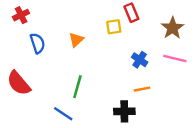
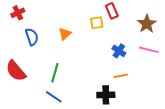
green line: (77, 87) -> (55, 73), moved

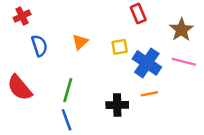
yellow square: (97, 23) -> (120, 47), moved
blue cross: (119, 51) -> (147, 63), size x1.6
black cross: (106, 95) -> (117, 105), moved
blue line: (54, 97) -> (67, 120), turned 36

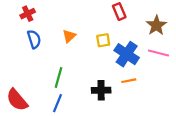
red cross: (22, 16) -> (28, 14), moved
red semicircle: (20, 88) -> (17, 100), moved
blue line: (67, 120) -> (57, 103), turned 42

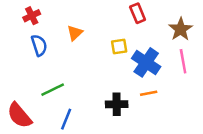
orange triangle: (69, 36) -> (75, 33), moved
pink line: (159, 53) -> (183, 61), turned 66
green line: (59, 77) -> (53, 90), moved, turned 48

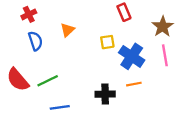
red semicircle: (19, 115) -> (18, 80), moved
blue line: (66, 119) -> (60, 107), turned 60

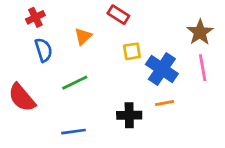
red rectangle: (124, 12) -> (118, 15), moved, turned -35
green line: (48, 81) -> (75, 83), moved

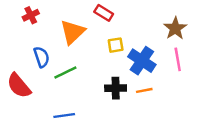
orange triangle: (83, 36) -> (73, 32), size x1.6
blue semicircle: (44, 50) -> (42, 57), moved
black cross: (129, 115) -> (116, 88), moved

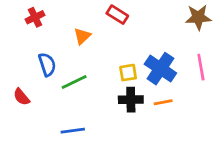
brown star: (175, 28) -> (198, 17), moved, turned 30
orange triangle: (73, 32) -> (82, 36), size x0.6
yellow square: (116, 45) -> (128, 73), moved
red semicircle: (19, 86) -> (21, 97), size x0.6

